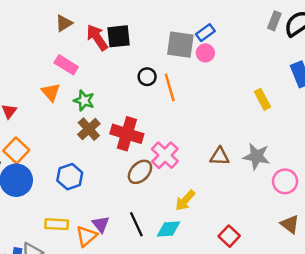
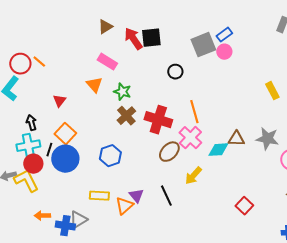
gray square: (180, 45) -> (203, 45), turned -30
orange line: (170, 87) -> (194, 112), moved
yellow arrow: (185, 200) -> (193, 176), moved
cyan diamond: (168, 229) -> (218, 150), moved

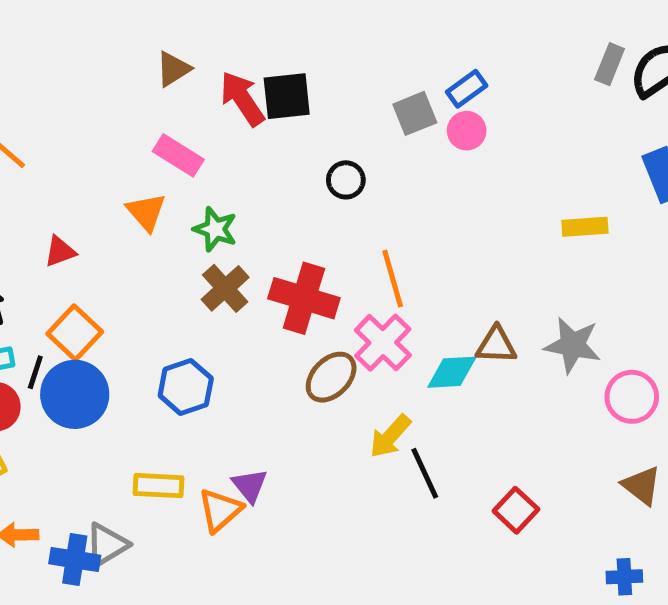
gray square: (203, 45) -> (415, 113), size x0.7
yellow rectangle: (272, 91) -> (585, 227), turned -66
red triangle: (59, 101) -> (60, 251), turned 32
black line: (166, 196) -> (425, 473), moved

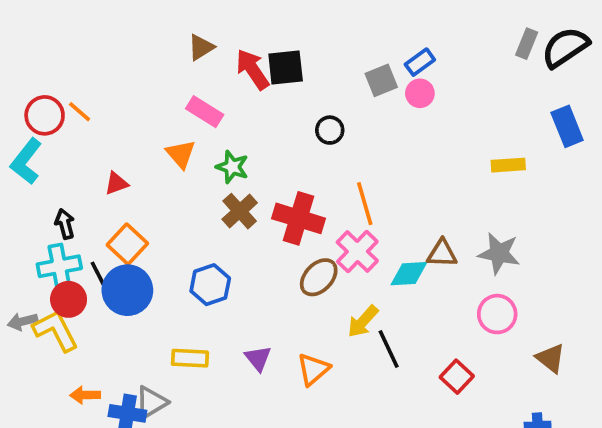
black line: (35, 372) -> (98, 274), turned -45
pink circle: (632, 397) -> (497, 314), moved
orange triangle: (220, 510) -> (313, 369), moved

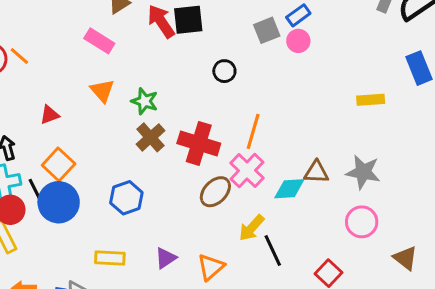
pink rectangle: (205, 112) -> (99, 41), moved
orange line: (365, 204) -> (253, 131), turned 32
purple triangle: (258, 358) -> (166, 258), turned 35

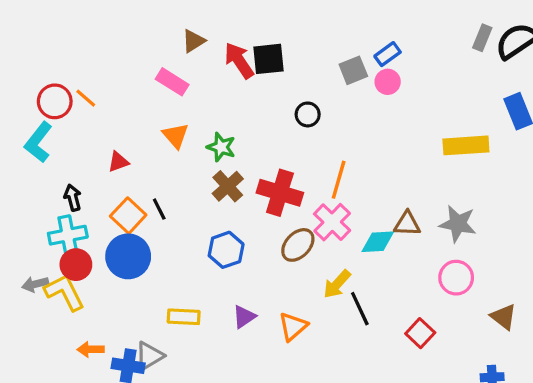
yellow rectangle: (371, 100) -> (466, 145), size x1.5
black line: (34, 189) -> (159, 209), moved
blue hexagon: (126, 198) -> (226, 250), moved

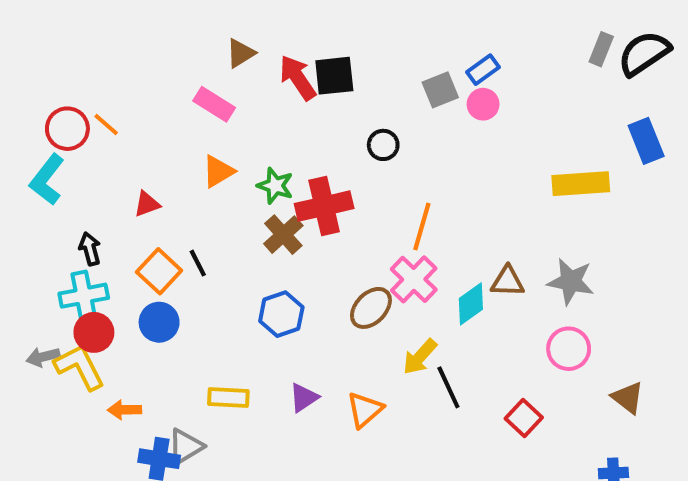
orange triangle: (175, 136) -> (218, 171), turned 40
red cross: (280, 193) -> (324, 206), moved, turned -30
cyan diamond: (378, 242) -> (471, 304), turned -32
blue circle: (128, 256) -> (159, 322), size x0.7
orange arrow: (91, 349) -> (124, 410), moved

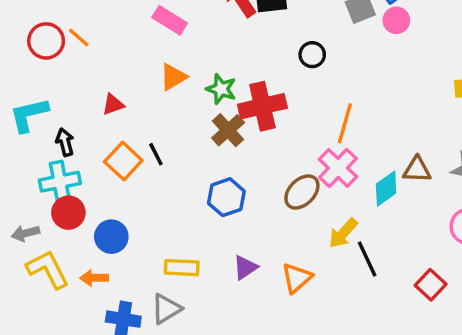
cyan L-shape: (47, 180) -> (29, 115), moved, turned 39
blue circle: (159, 322) -> (111, 237), moved
yellow L-shape: (80, 367) -> (48, 269), moved
gray triangle: (186, 446) -> (166, 309), moved

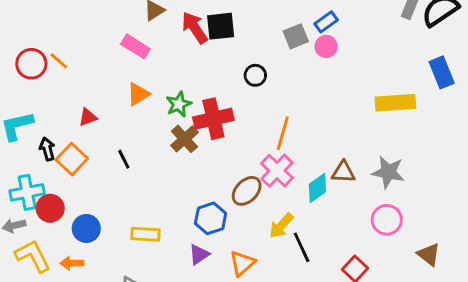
green star: (221, 89) -> (179, 104), turned 30
orange square: (123, 161) -> (72, 159), moved
cyan cross: (60, 182) -> (27, 192), moved
blue hexagon: (226, 197) -> (211, 218), moved
yellow rectangle: (182, 268) -> (146, 234), moved

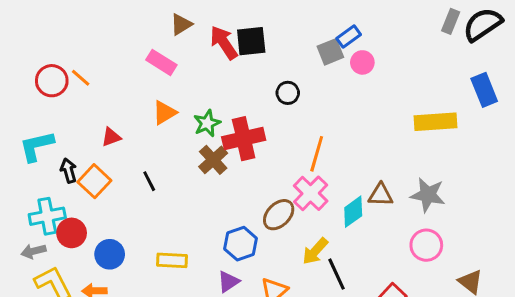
blue rectangle: (326, 22) -> (349, 37), moved

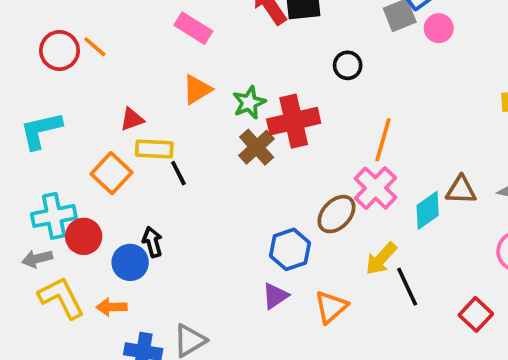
black arrow: (69, 171) -> (152, 242), moved
yellow rectangle: (172, 260) -> (154, 149), moved

